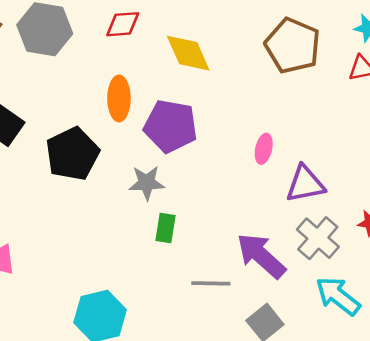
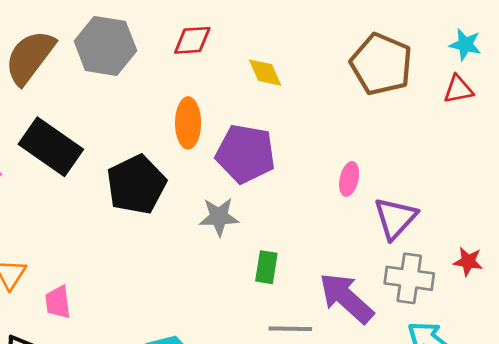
yellow diamond: (188, 53) -> (265, 73), size x0.7
purple triangle: (305, 184) -> (395, 218), turned -36
green rectangle: (166, 228) -> (266, 267), moved
gray cross: (318, 238) -> (409, 278), turned -33

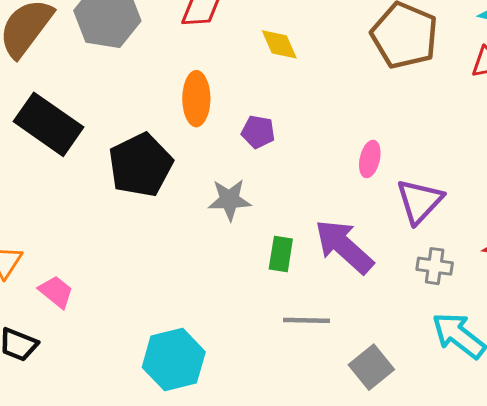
purple pentagon: (245, 154) -> (258, 132), size x0.5
gray cross: (409, 278) -> (435, 266), size x0.7
purple arrow: (346, 298) -> (344, 246), moved
pink trapezoid: (58, 302) -> (56, 292), turned 136

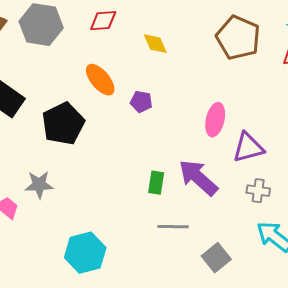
orange ellipse: (196, 99) -> (100, 80), turned -40
pink ellipse: (370, 159) -> (215, 120), size x1.4
gray star: (230, 200) -> (39, 185), moved
purple triangle: (420, 201) -> (248, 148), turned 32

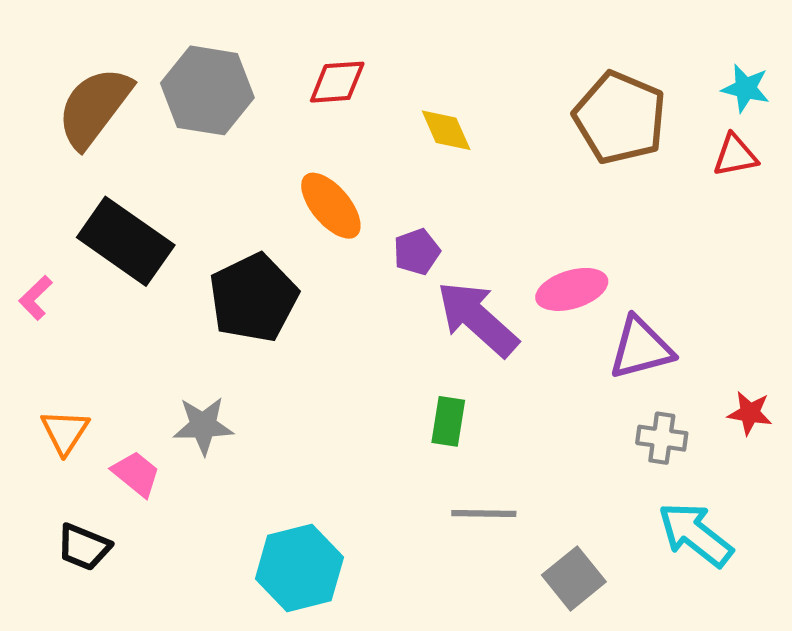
purple pentagon: (141, 102) -> (417, 252), turned -30
pink ellipse: (215, 120) -> (572, 289), turned 60
purple arrow: (198, 178) -> (478, 319), moved

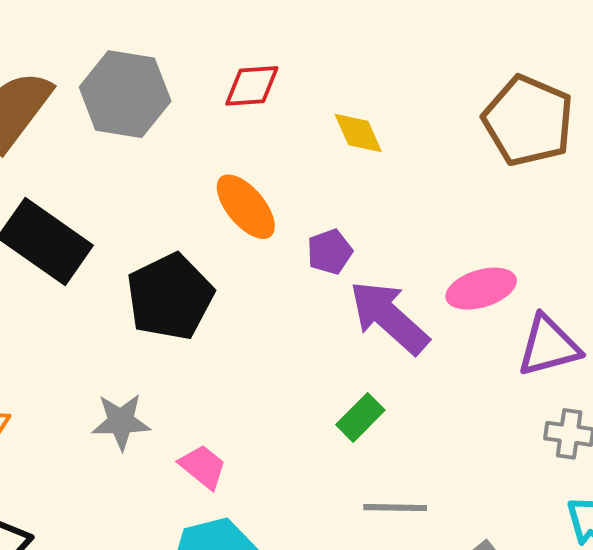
green rectangle: (448, 421) -> (360, 417), turned 36
pink trapezoid: (136, 474) -> (203, 467), moved

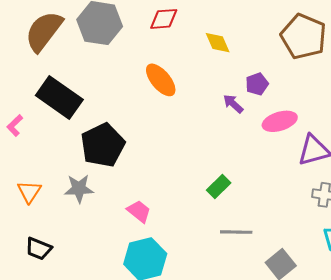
purple pentagon: (330, 252) -> (257, 84), moved
black pentagon: (170, 297) -> (103, 145), moved
purple arrow: (389, 317) -> (233, 104), moved, size x0.5
gray star: (121, 422) -> (79, 189), moved

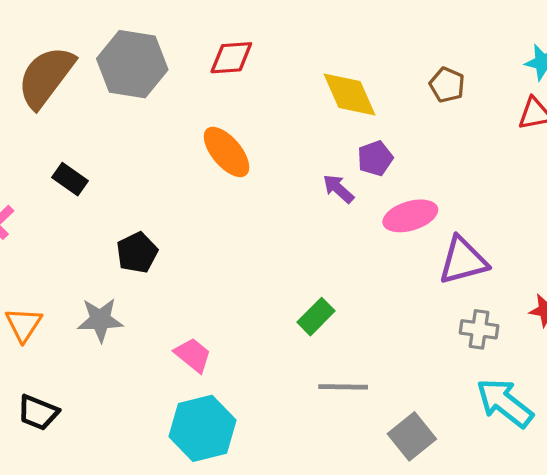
brown pentagon: (303, 36) -> (447, 85), size x0.5
yellow diamond: (218, 43) -> (350, 94), moved, size x1.4
black rectangle: (59, 98) -> (70, 179), size x0.5
black pentagon: (103, 145) -> (137, 253), size x0.6

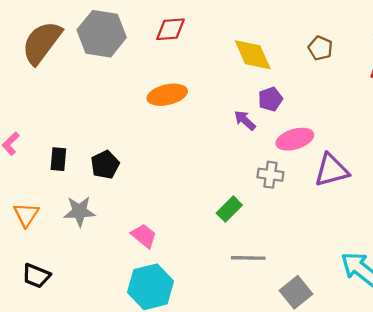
orange ellipse: (227, 152) -> (167, 95), turned -63
black rectangle: (70, 179) -> (58, 159), moved, turned 60
gray cross: (479, 329) -> (270, 175), moved

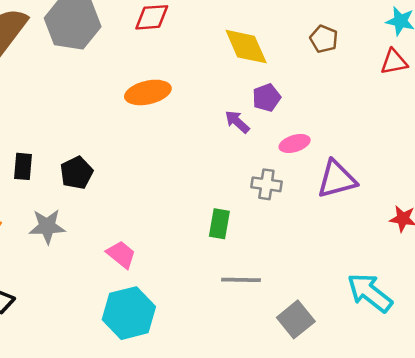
pink ellipse: (295, 139) -> (295, 143), size x0.7
green rectangle: (229, 209) -> (219, 224), turned -35

